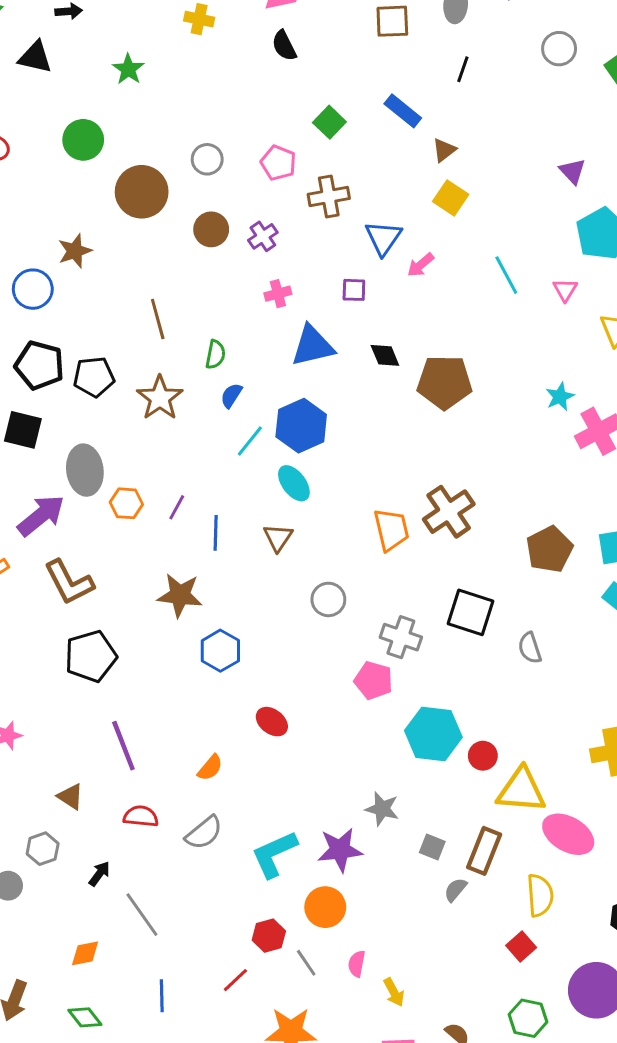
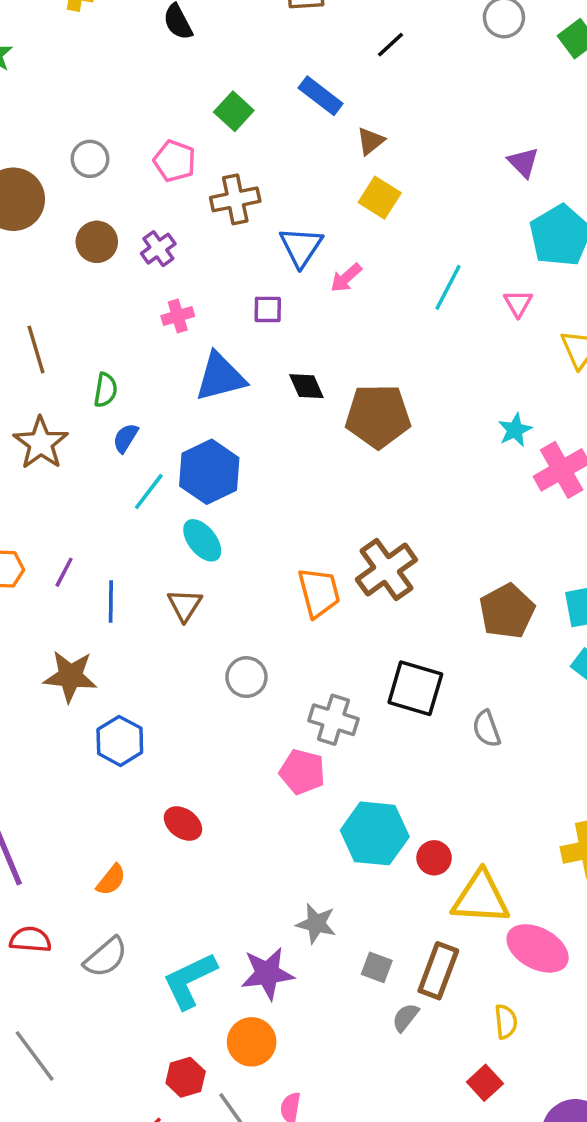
black line: (463, 69) -> (391, 45), turned 30
cyan line: (506, 275) -> (448, 287), turned 57
yellow semicircle: (540, 895) -> (506, 1022), size x0.7

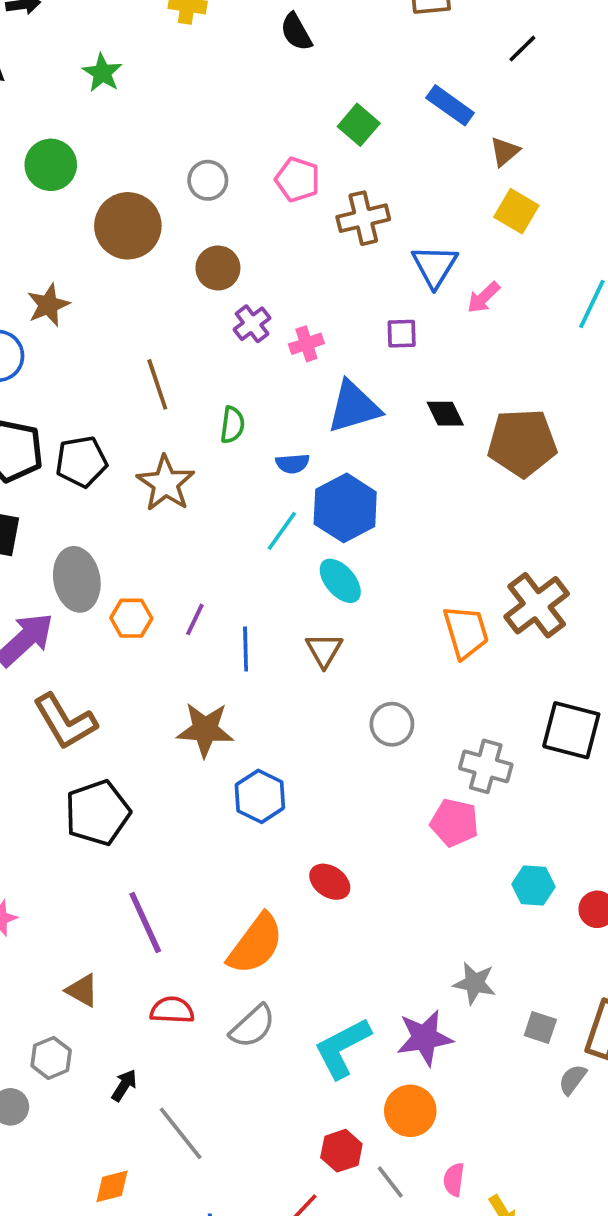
purple cross: (158, 249) -> (252, 324), moved
blue semicircle: (125, 438) -> (293, 464), moved, turned -124
cyan hexagon: (375, 833) -> (533, 886), size x0.6
orange semicircle: (111, 880) -> (256, 944), size x1.8

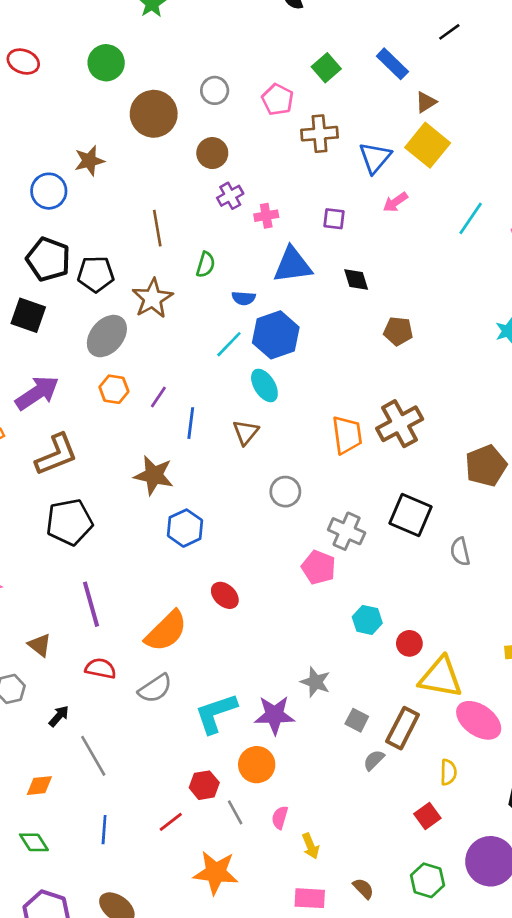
yellow square: (516, 211) -> (428, 145), size x1.4
blue triangle: (435, 266) -> (375, 158), moved
brown pentagon: (522, 443) -> (398, 331), moved, size x0.6
gray ellipse: (77, 579) -> (107, 336), moved, turned 42
brown L-shape: (65, 721) -> (56, 455), turned -90

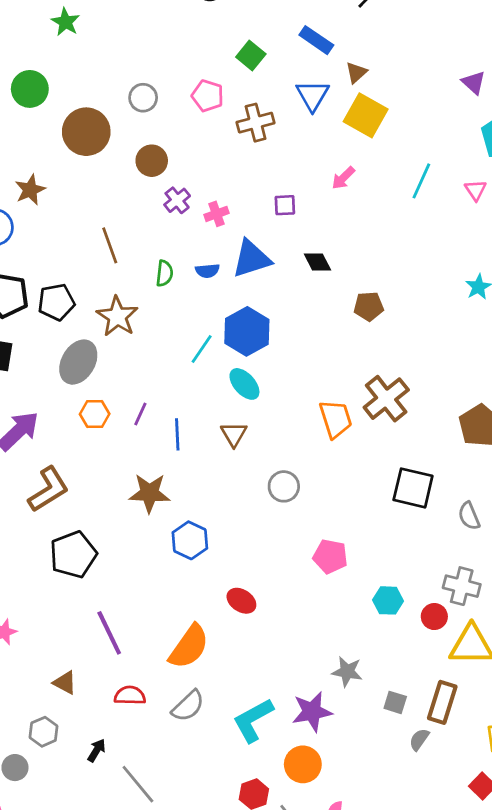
blue triangle: (375, 158) -> (313, 95), moved
blue semicircle: (244, 298) -> (207, 271), moved
gray cross: (347, 531) -> (462, 586), moved

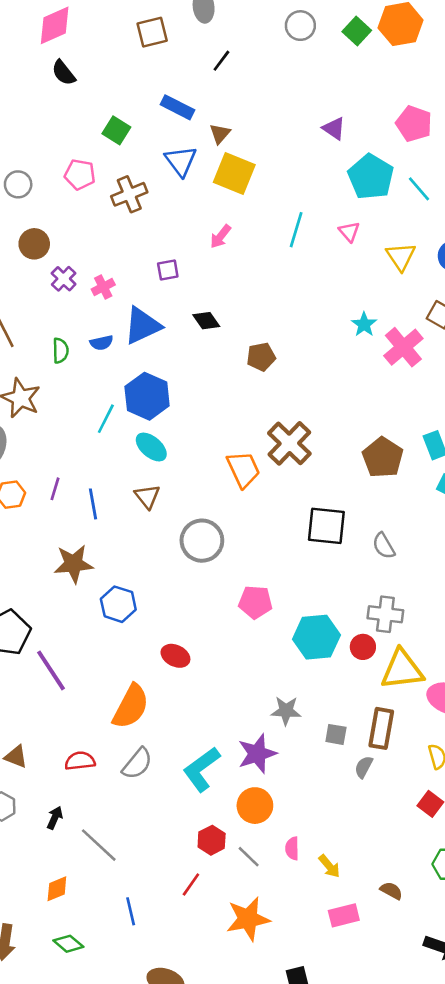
gray circle: (284, 486) -> (202, 541), size x1.4
cyan hexagon: (388, 600) -> (316, 637), size x1.6
purple line: (109, 633) -> (51, 670), moved

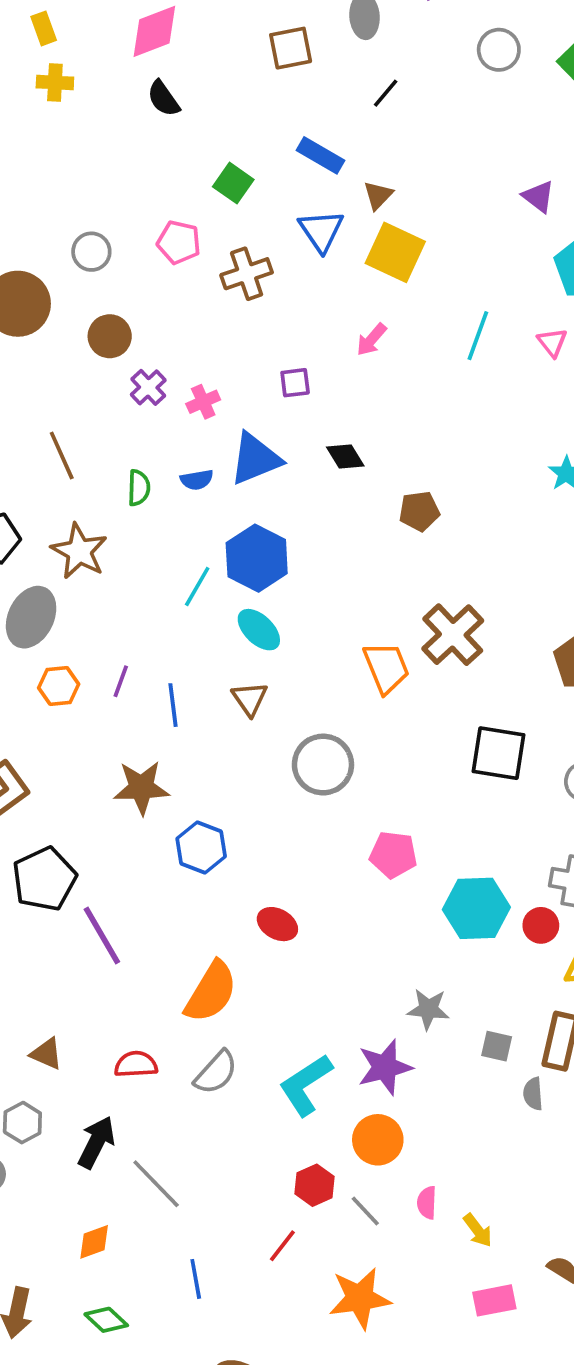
gray semicircle: (364, 767) -> (533, 1094), turned -35
black arrow: (55, 818) -> (96, 1142), size x1.6

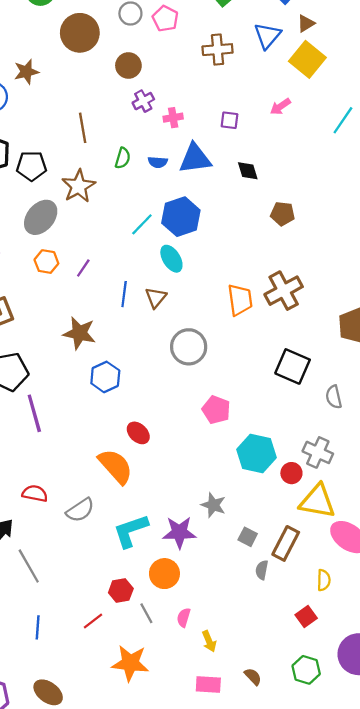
pink pentagon: (179, 242) -> (165, 19), moved
blue line: (173, 705) -> (124, 294), moved
orange semicircle: (211, 992) -> (116, 466), moved, turned -87

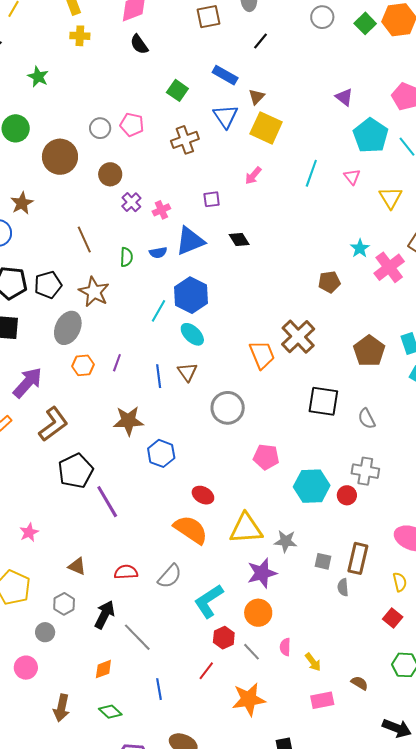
brown pentagon: (283, 214) -> (329, 282), moved
yellow triangle: (317, 501) -> (246, 529), moved
cyan L-shape: (131, 531) -> (209, 601), moved

